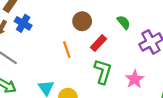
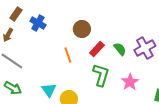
green semicircle: (124, 22) -> (120, 49), moved
blue cross: (23, 23) -> (38, 23), moved

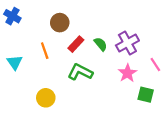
green L-shape: (101, 75) -> (80, 72), turned -80
pink star: (130, 82) -> (127, 73), moved
cyan triangle: (49, 90) -> (15, 62), moved

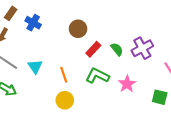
orange line: (45, 51) -> (64, 75), moved
pink star: (127, 73) -> (127, 84), moved

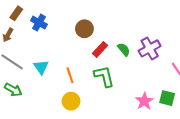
green L-shape: (97, 76) -> (104, 76), turned 50
pink star: (127, 84) -> (144, 101), moved

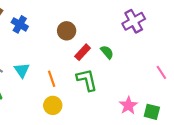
purple cross: (150, 48) -> (134, 21), moved
green square: (167, 98) -> (152, 112), moved

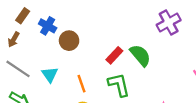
brown circle: (67, 31) -> (69, 41), moved
green semicircle: (107, 52) -> (140, 55), size x1.5

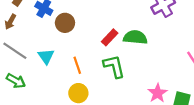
green semicircle: (140, 55) -> (135, 37), turned -45

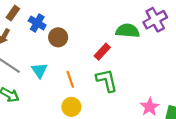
green semicircle: (135, 37) -> (128, 31), moved

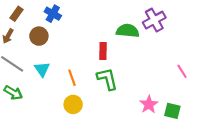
blue cross: (37, 23) -> (53, 14), moved
brown circle: (58, 37) -> (39, 36), moved
red rectangle: (102, 52) -> (103, 51), turned -42

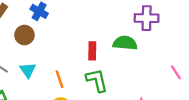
purple cross: (154, 20) -> (147, 18), turned 30
green semicircle: (128, 31) -> (125, 43), moved

